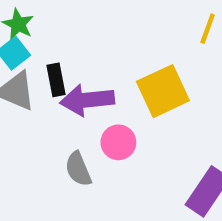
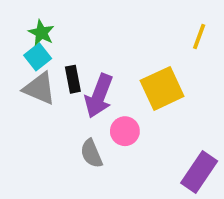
purple arrow: (87, 100) -> (99, 96), turned -63

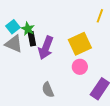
green star: (41, 33) -> (28, 29), moved
pink circle: (125, 131) -> (80, 67), moved
gray semicircle: (91, 153) -> (48, 90), moved

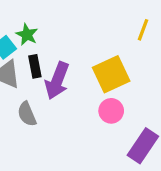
green star: (28, 29) -> (27, 35), moved
gray semicircle: (48, 90) -> (27, 114), moved

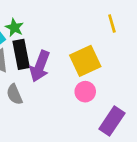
yellow line: (143, 30) -> (112, 24), turned -36
black rectangle: (35, 66) -> (21, 54), size x1.5

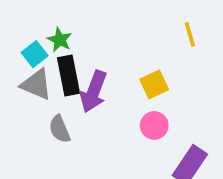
yellow square: (85, 61) -> (154, 84), size x0.7

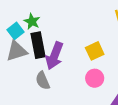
gray triangle: (36, 84) -> (17, 51), turned -40
gray semicircle: (60, 129) -> (43, 81), moved

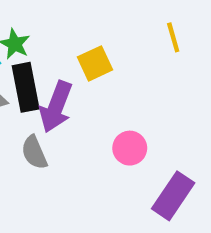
yellow square: (95, 51) -> (95, 63), moved

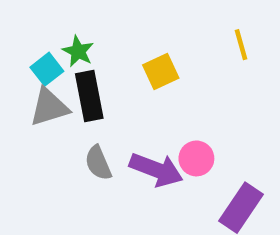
purple arrow: (56, 107) -> (156, 170), moved, turned -90

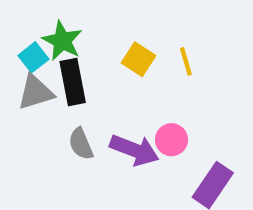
yellow line: (241, 45) -> (186, 61), moved
green star: (78, 51) -> (62, 41), size x1.4
yellow square: (161, 71) -> (139, 59), turned -32

